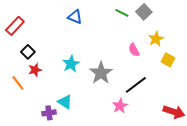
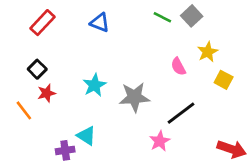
red rectangle: (15, 26) -> (43, 23), moved
gray star: (101, 73) -> (134, 97), turned 30

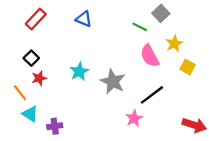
green line: (162, 17) -> (140, 27), moved
pink semicircle: (178, 67) -> (150, 56), size x1.5
gray star: (134, 97) -> (113, 82), turned 30
cyan triangle: (86, 136) -> (30, 114), moved

